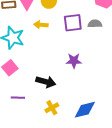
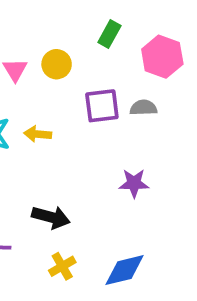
yellow arrow: (41, 25) -> (38, 134), moved
purple star: (74, 61) -> (134, 183), moved

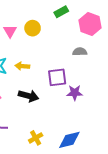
green rectangle: (109, 34) -> (61, 12), turned 32
purple square: (102, 106) -> (57, 77), moved
black arrow: (51, 217) -> (28, 96), moved

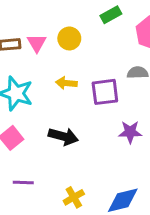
yellow arrow: (22, 66) -> (66, 83), moved
purple square: (57, 77) -> (105, 92), moved

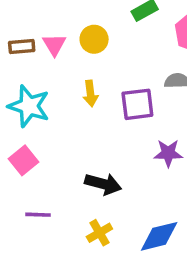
yellow arrow: (66, 83) -> (90, 93), turned -102
black arrow: (63, 136) -> (103, 184), moved

